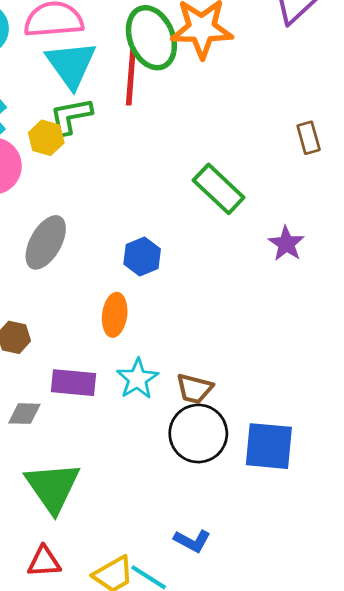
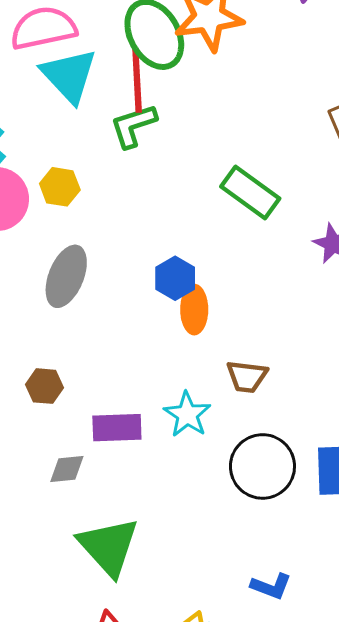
green L-shape: (71, 116) -> (133, 126), moved
yellow hexagon: (46, 138) -> (60, 187), moved
orange ellipse: (115, 315) -> (194, 310), moved
brown trapezoid: (194, 389) -> (247, 377), moved

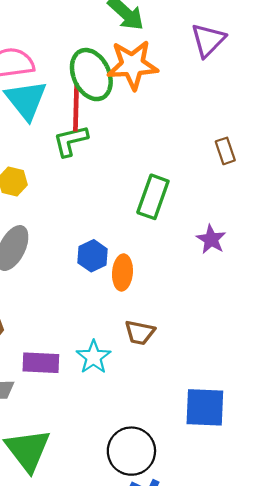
green rectangle: (250, 192) -> (153, 197), turned 69
orange ellipse: (194, 310) -> (122, 272), moved
black circle: (262, 466) -> (131, 451), moved

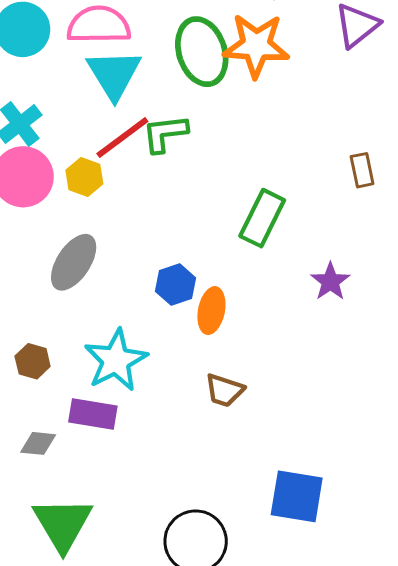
red line: (76, 108) -> (122, 138), moved, turned 45
cyan star: (94, 357) -> (116, 360), moved, size x1.4

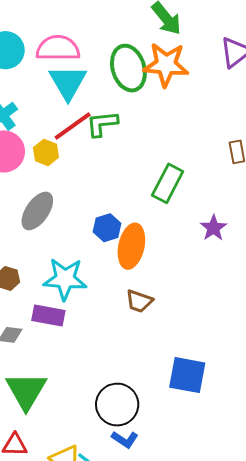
orange ellipse: (211, 311) -> (131, 246), size x1.4
cyan star: (116, 360) -> (65, 279), turned 30

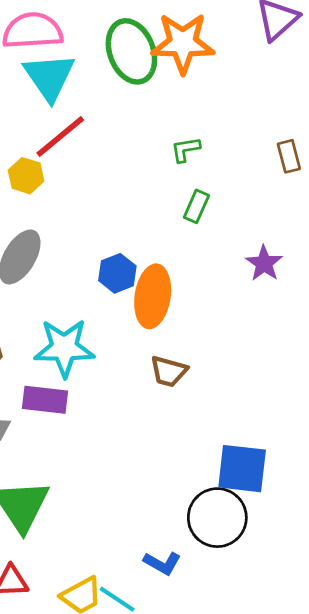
green L-shape: (102, 124) -> (185, 149), moved, size x0.7
green rectangle: (168, 183) -> (196, 206), size x0.6
black circle: (117, 405) -> (217, 518), moved

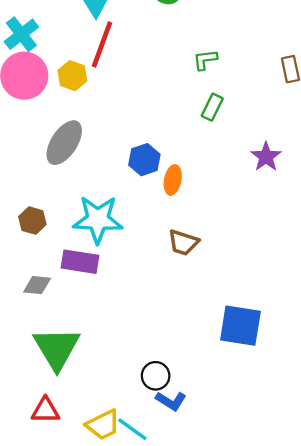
red line: (60, 136) -> (102, 44), turned -33
orange ellipse: (153, 296) -> (173, 180), size x0.6
black circle: (217, 518) -> (156, 376), moved, size x0.6

